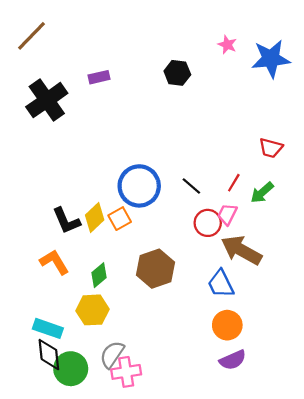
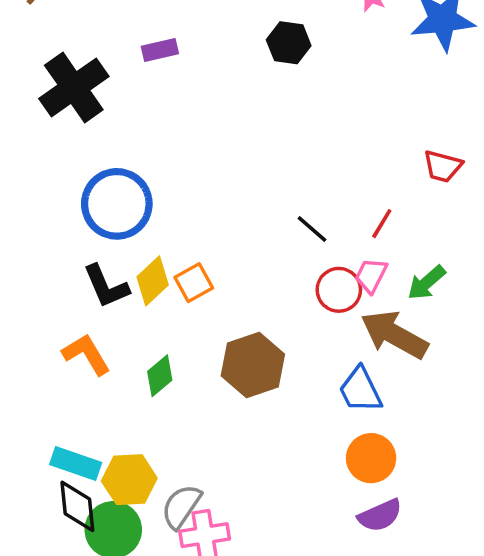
blue circle: (139, 186) -> (117, 204), moved
green arrow: (262, 192) -> (427, 283), moved
yellow hexagon: (92, 310) -> (129, 480), moved

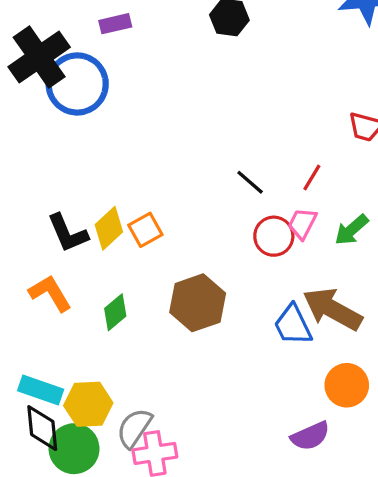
blue circle: (117, 204) -> (77, 84), moved
brown arrow: (394, 335) -> (332, 309), moved
orange circle: (371, 458) -> (347, 385), moved

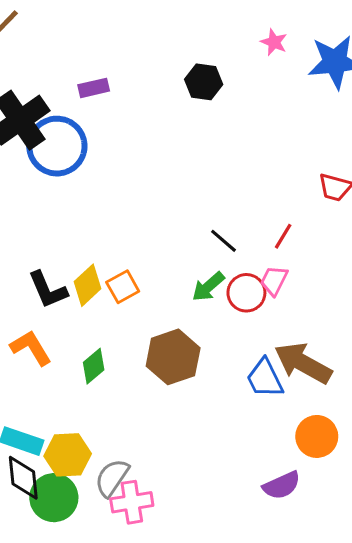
green arrow: (351, 230) -> (208, 287), moved

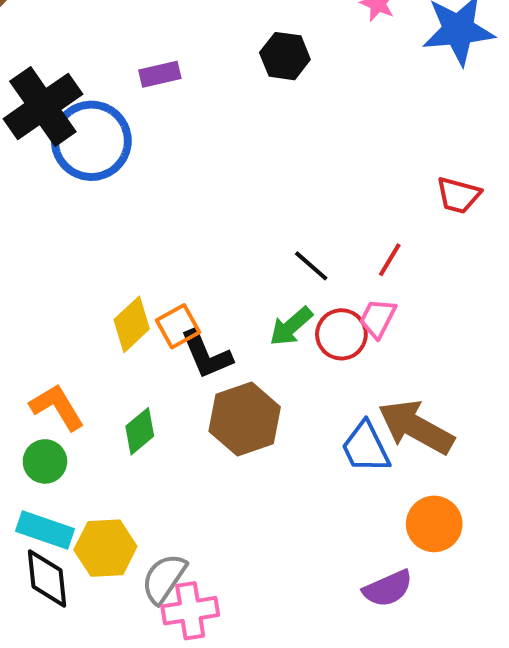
purple rectangle: (94, 88) -> (160, 74), moved
black L-shape: (48, 290) -> (206, 355), moved
green circle: (54, 498) -> (45, 461), moved, size x0.7

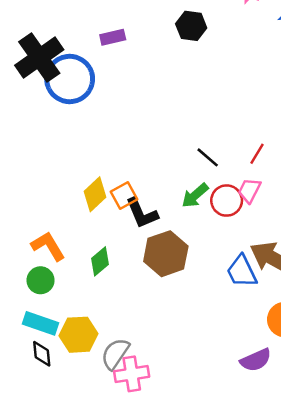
black diamond: (47, 578) -> (42, 354), size x0.7

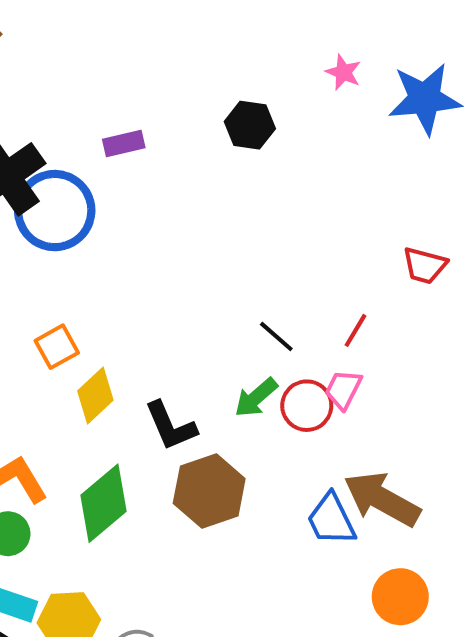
orange square: (124, 195) -> (57, 347), moved
green diamond: (100, 261) -> (104, 503), size x1.6

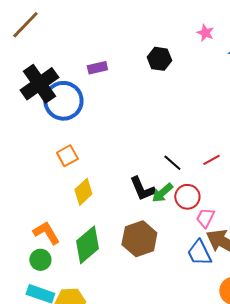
red line: (356, 330) -> (211, 160), turned 30
orange square: (57, 347) -> (67, 156), moved
pink trapezoid: (343, 389) -> (205, 218), moved
black L-shape: (171, 426) -> (142, 189), moved

